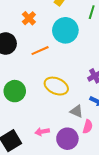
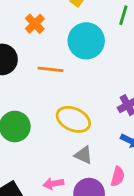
orange line: (40, 51) -> (51, 69), turned 30
gray triangle: (77, 111) -> (83, 155), moved

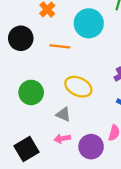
gray triangle: (83, 155) -> (63, 114), moved

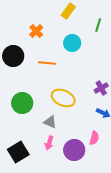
cyan circle: (89, 23) -> (72, 43), size x0.7
pink arrow: (62, 139) -> (49, 143), turned -64

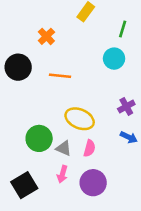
cyan circle: (72, 43) -> (114, 59), moved
green circle: (22, 103) -> (39, 138), moved
pink semicircle: (94, 138) -> (89, 148), moved

